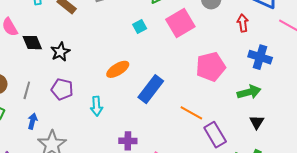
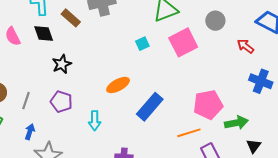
red arrow: (243, 23) -> (245, 46), turned -48
black diamond: (32, 43) -> (44, 34), moved
pink pentagon: (211, 67) -> (208, 105), moved
green arrow: (249, 92) -> (236, 123), moved
orange line: (191, 113) -> (189, 133), turned -50

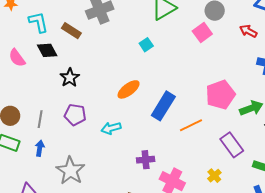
pink square: (183, 42) -> (202, 32), moved, size x0.7
cyan arrow: (95, 121) -> (111, 128), turned 84
blue arrow: (30, 132) -> (40, 148), moved
orange line: (189, 133) -> (191, 125), moved

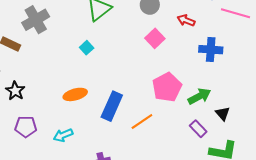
pink square: (202, 32) -> (155, 38), moved
orange ellipse: (129, 89) -> (75, 94), turned 30
purple rectangle: (232, 145) -> (198, 129), moved, size x0.7

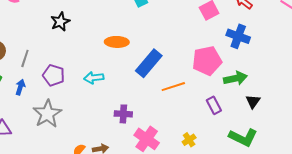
blue cross: (211, 50) -> (238, 36), moved
purple pentagon: (26, 127) -> (54, 75), moved
purple rectangle: (198, 129) -> (214, 105), moved

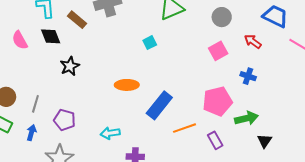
blue cross: (238, 36) -> (248, 76), size x0.7
cyan arrow: (94, 78) -> (110, 133), moved
purple rectangle: (214, 105) -> (215, 140), moved

